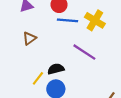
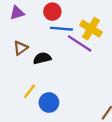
purple line: (84, 52) -> (80, 43), moved
black semicircle: (56, 69) -> (42, 58), moved

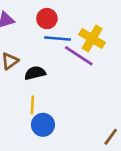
yellow line: (30, 91) -> (32, 105), moved, turned -35

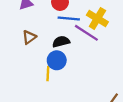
black semicircle: (35, 73) -> (61, 42), moved
blue circle: (43, 125) -> (57, 60), moved

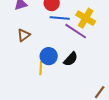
black semicircle: (61, 42) -> (71, 59), moved, turned 147

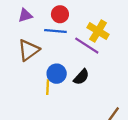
blue line: (60, 18) -> (55, 31), moved
brown triangle: (24, 35) -> (29, 50), size x1.5

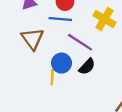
purple line: (87, 46) -> (80, 42), moved
brown triangle: (29, 50) -> (32, 39), turned -30

